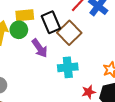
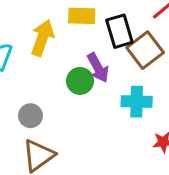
green circle: (19, 30) -> (80, 81), moved

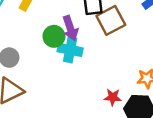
cyan cross: (137, 102) -> (70, 50), moved

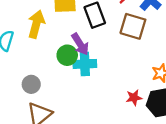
brown square: (111, 20) -> (133, 26), moved, turned -32

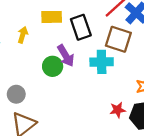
yellow arrow: (36, 24) -> (23, 35), size x0.6
cyan cross: (85, 64) -> (102, 62), moved

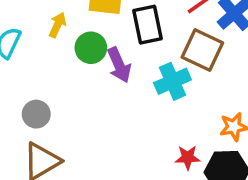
cyan cross: (102, 62) -> (172, 81), turned -30
green circle: (53, 66) -> (91, 48), moved

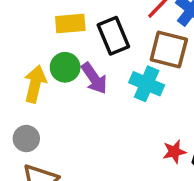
yellow arrow: (57, 25) -> (35, 84), moved, size x1.5
cyan cross: (172, 81) -> (147, 84), turned -32

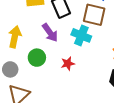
green circle: (65, 67) -> (37, 58), moved
red star: (174, 152) -> (68, 64), moved

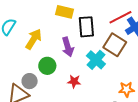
gray circle: (10, 69) -> (30, 81), moved

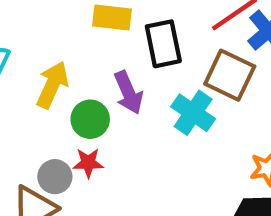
green circle: (47, 66) -> (90, 119), moved
red star: (74, 81) -> (88, 163), moved

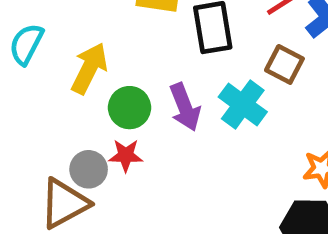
brown square: (230, 75) -> (284, 64), size x0.7
purple arrow: (128, 92) -> (185, 107), moved

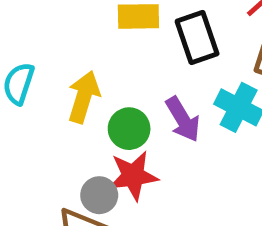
red star: (126, 155) -> (133, 176), size x1.5

